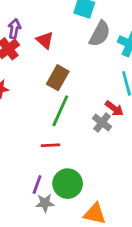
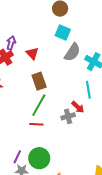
brown rectangle: (58, 78) -> (39, 81), turned -54
gray cross: (102, 122) -> (68, 116), turned 32
red line: (51, 145) -> (36, 124), moved

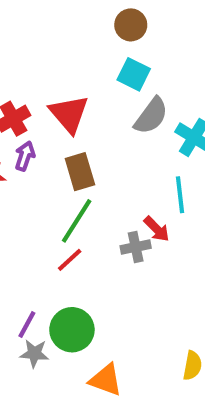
purple arrow: (11, 43) -> (25, 156), moved
red triangle: (32, 53) -> (69, 114), size x1.5
red line: (36, 124) -> (70, 260), turned -48

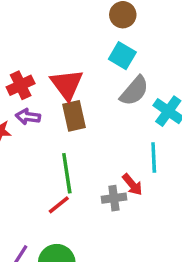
purple arrow: (25, 156) -> (28, 117), turned -105
brown rectangle: (80, 172) -> (74, 116), moved
green line: (77, 221) -> (67, 173), turned -45

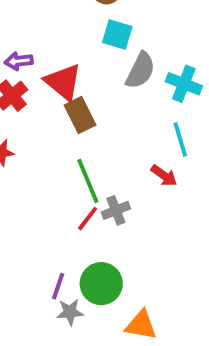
purple arrow: (28, 117) -> (19, 61), moved
gray cross: (114, 198) -> (116, 210), moved

